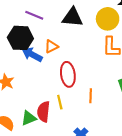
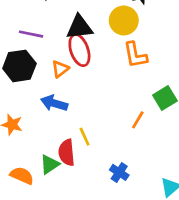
blue arrow: (32, 55) -> (54, 103), moved
red ellipse: (68, 74) -> (79, 50), moved
orange line: (91, 96) -> (138, 120), moved, turned 40

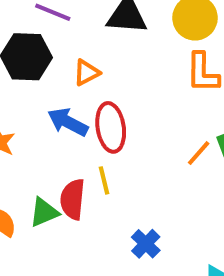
red ellipse: (79, 50) -> (111, 127), moved
orange line: (138, 120) -> (199, 153), moved

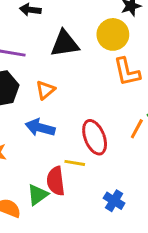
red ellipse: (111, 127) -> (95, 137), moved
yellow line: (104, 180) -> (75, 163), turned -54

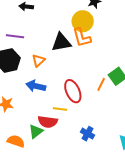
black triangle: (65, 44) -> (61, 42), moved
orange L-shape: (127, 72) -> (82, 38), moved
red semicircle: (56, 181) -> (48, 122), turned -72

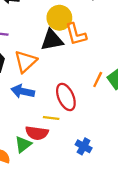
yellow circle: (83, 21) -> (59, 18), moved
orange triangle: (38, 60) -> (25, 61), size x1.5
orange line: (101, 84) -> (98, 79), moved

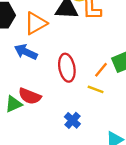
orange line: (98, 79) -> (101, 70), moved
yellow line: (51, 118) -> (96, 89), moved

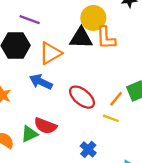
red ellipse: (67, 68) -> (82, 97), turned -40

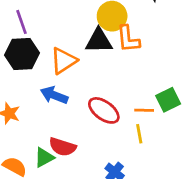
purple line: (30, 20) -> (21, 22), moved, turned 54
orange line: (116, 99) -> (144, 110), turned 56
yellow line: (111, 118) -> (139, 134), turned 63

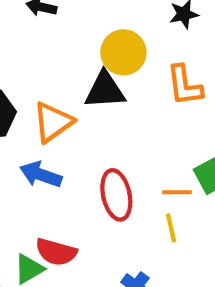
orange L-shape: (128, 39) -> (185, 85), moved
red ellipse: (104, 110) -> (116, 195), turned 44

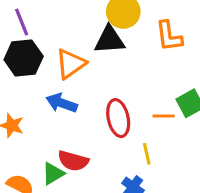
yellow line: (171, 228) -> (147, 154), moved

